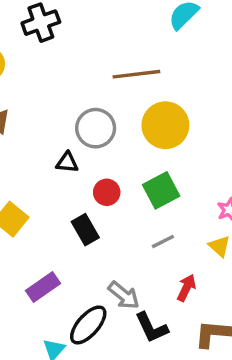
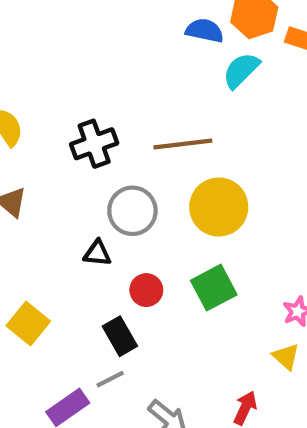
black cross: (41, 23) -> (94, 144), moved
gray line: (163, 241) -> (110, 379), moved

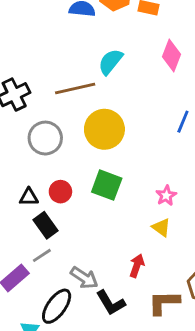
cyan semicircle: (241, 70) -> (110, 62), moved
black triangle: (97, 253) -> (29, 197), moved
green square: (214, 288) -> (107, 185), turned -36

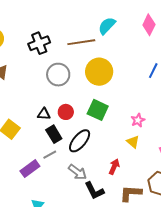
black ellipse: (57, 306) -> (80, 141), moved

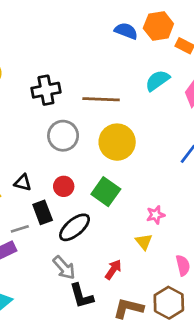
cyan semicircle: (107, 26) -> (157, 81), moved
black triangle: (44, 114) -> (23, 183), moved
gray line: (50, 155) -> (20, 229), moved

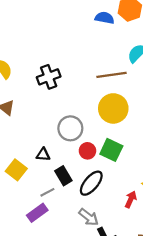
brown line: (101, 99) -> (112, 75), moved
gray circle: (63, 136) -> (70, 128), moved
red circle: (64, 186) -> (87, 151), moved
red arrow: (113, 270) -> (131, 199), moved

